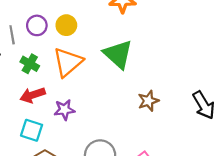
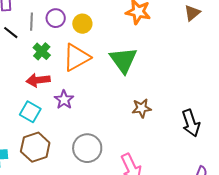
purple star: (64, 110) -> (64, 100), turned 30

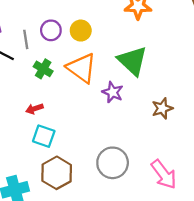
orange triangle: (76, 57) -> (82, 68), turned -44
red arrow: (38, 80) -> (34, 109), moved, size x0.7
purple star: (64, 100) -> (113, 92), moved

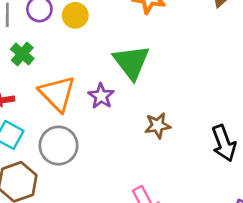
orange triangle: (82, 68) -> (57, 94), moved
gray circle: (113, 163) -> (59, 146), moved

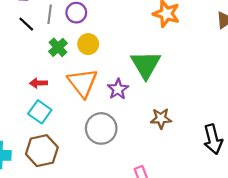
yellow circle: (75, 15) -> (88, 44), moved
gray circle: (59, 146) -> (101, 128), moved

